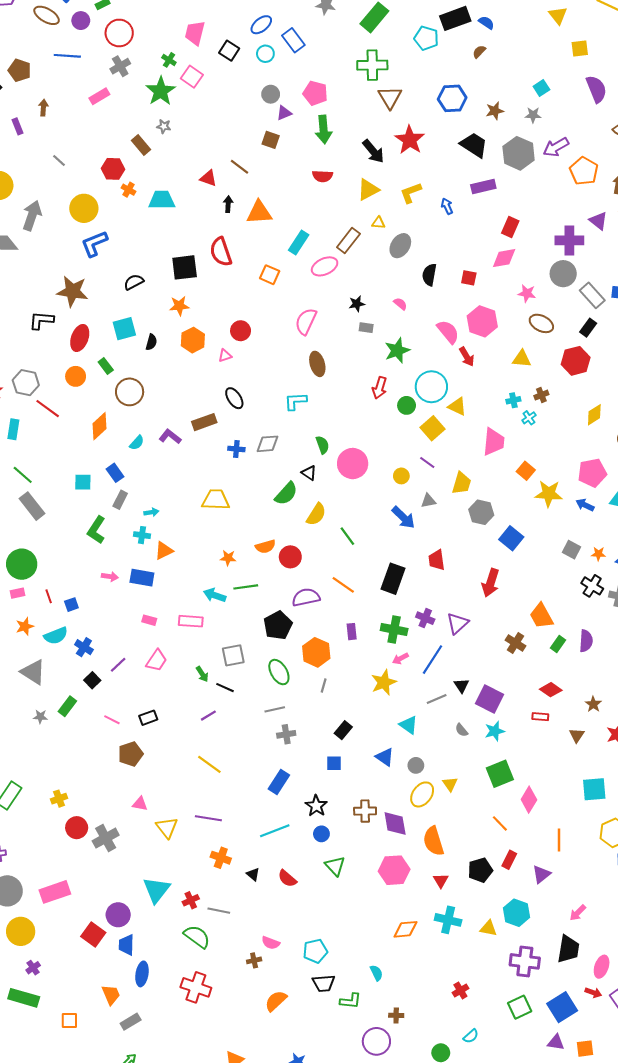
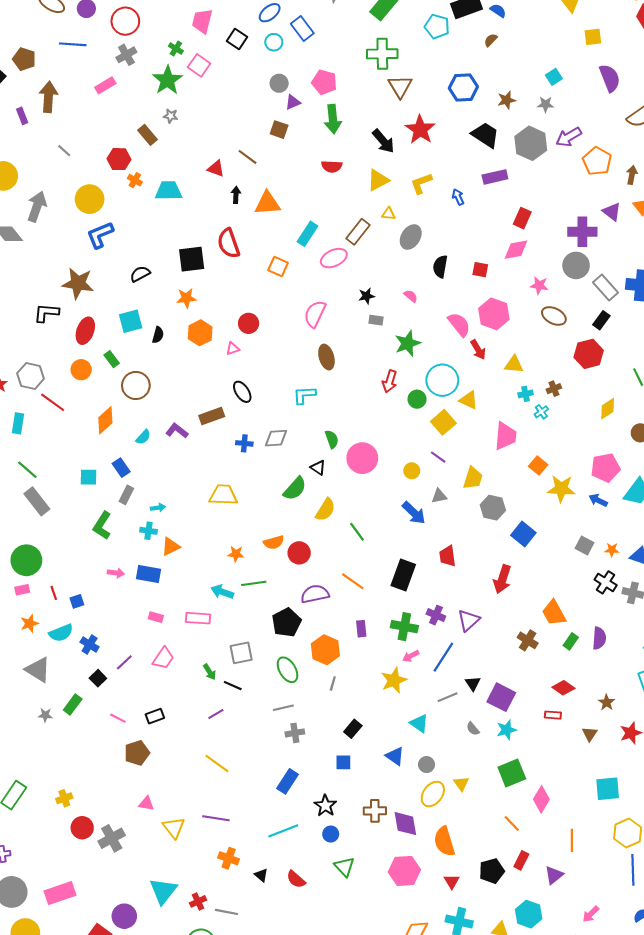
brown arrow: (43, 108) -> (48, 97), size x1.8
yellow triangle: (522, 359) -> (514, 364), moved

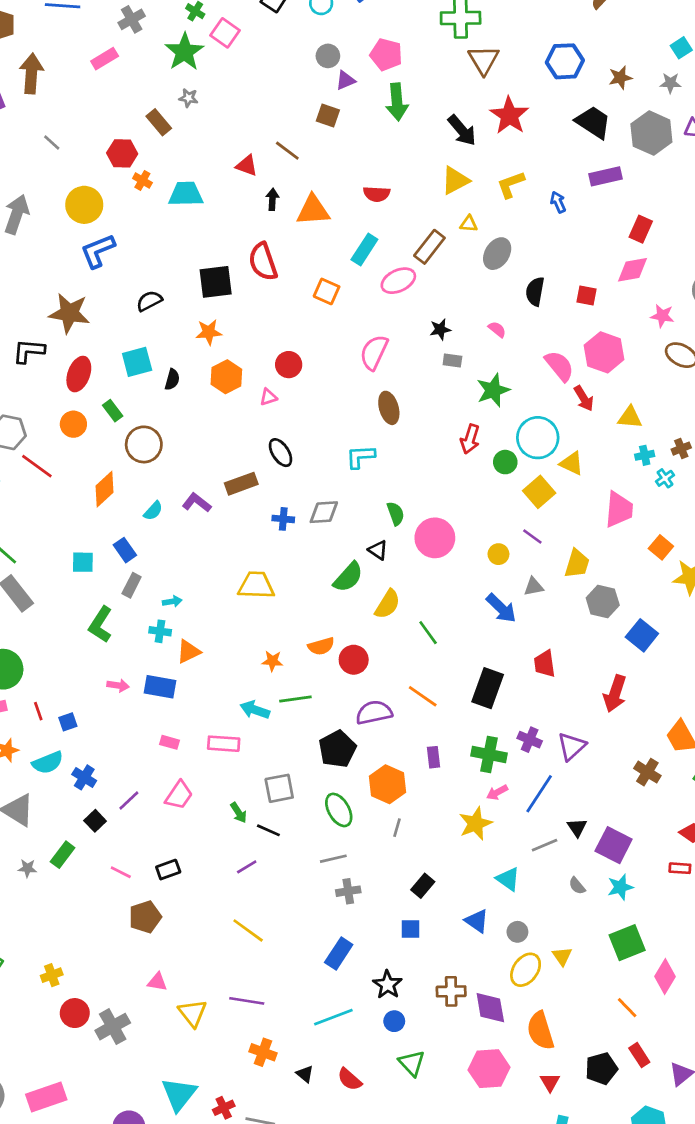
red semicircle: (332, 166) -> (377, 194), moved
red rectangle: (521, 860) -> (639, 1055), turned -60

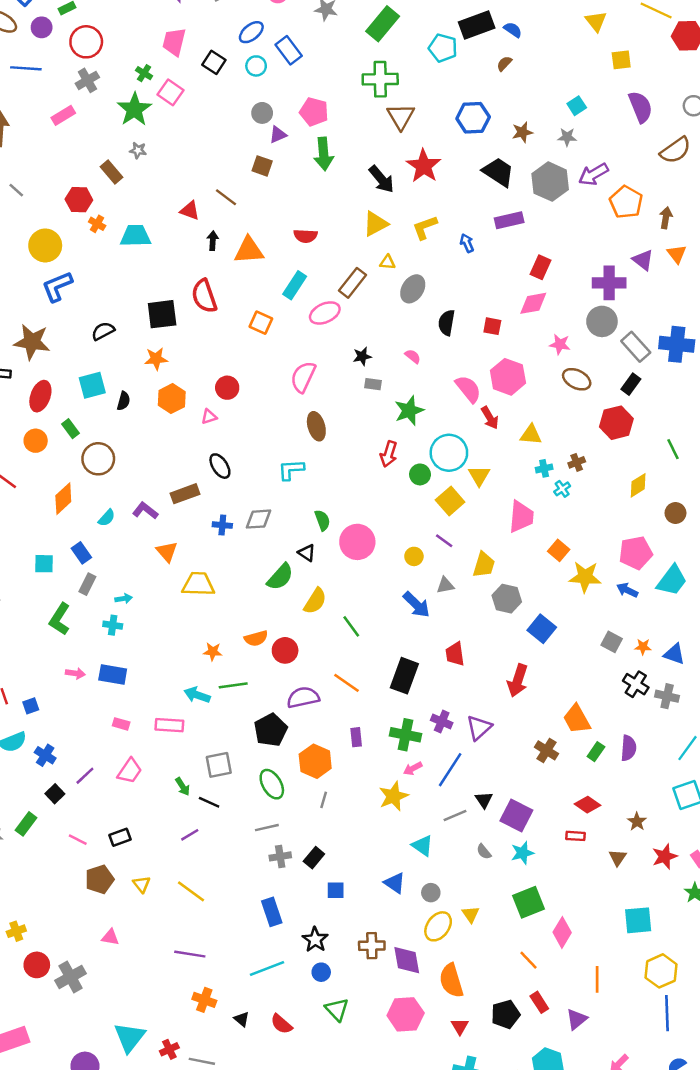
yellow triangle: (572, 463) -> (479, 476), turned 35
orange triangle: (188, 652) -> (167, 552), moved, turned -45
black rectangle: (423, 886) -> (314, 858), moved
blue rectangle: (339, 953) -> (272, 912), turned -52
yellow triangle: (193, 1013) -> (142, 884), moved, size x0.7

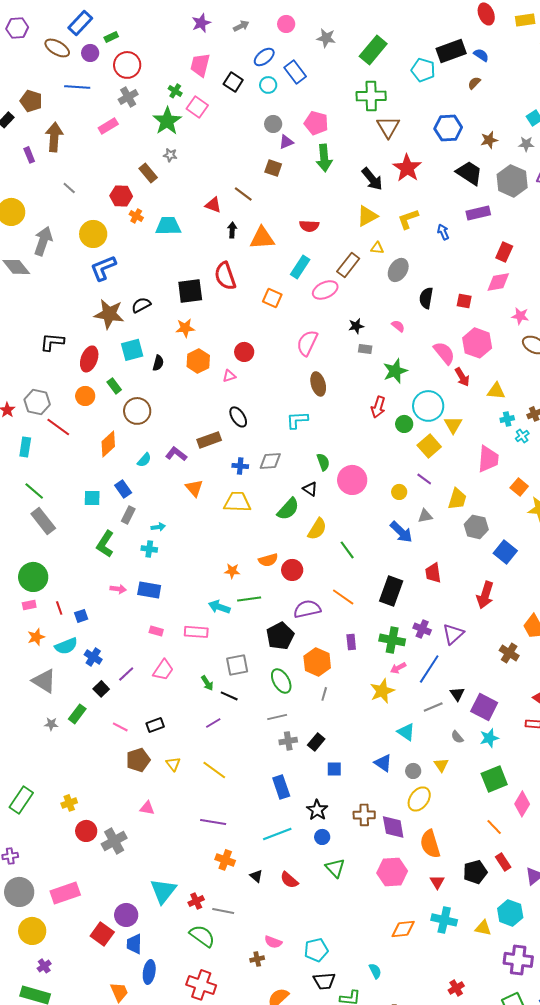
brown star: (32, 342) -> (109, 314), moved
yellow trapezoid: (198, 584) -> (237, 502), moved
yellow triangle: (471, 914) -> (441, 765), moved

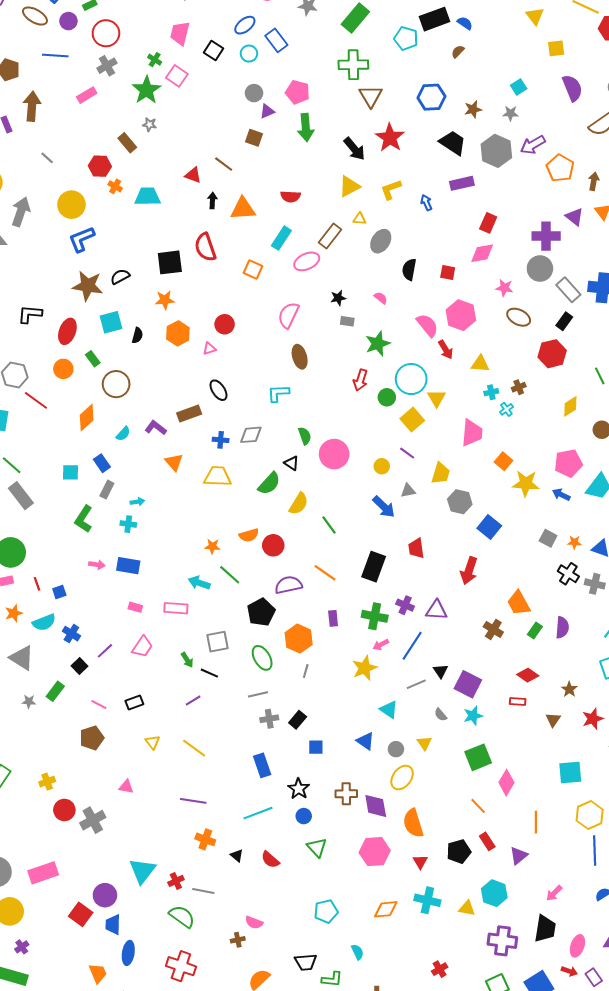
green line: (249, 599) -> (230, 575), turned 50
purple triangle: (453, 634) -> (437, 610), turned 45
brown pentagon: (138, 760) -> (92, 738), moved
cyan pentagon: (316, 950) -> (326, 911), moved

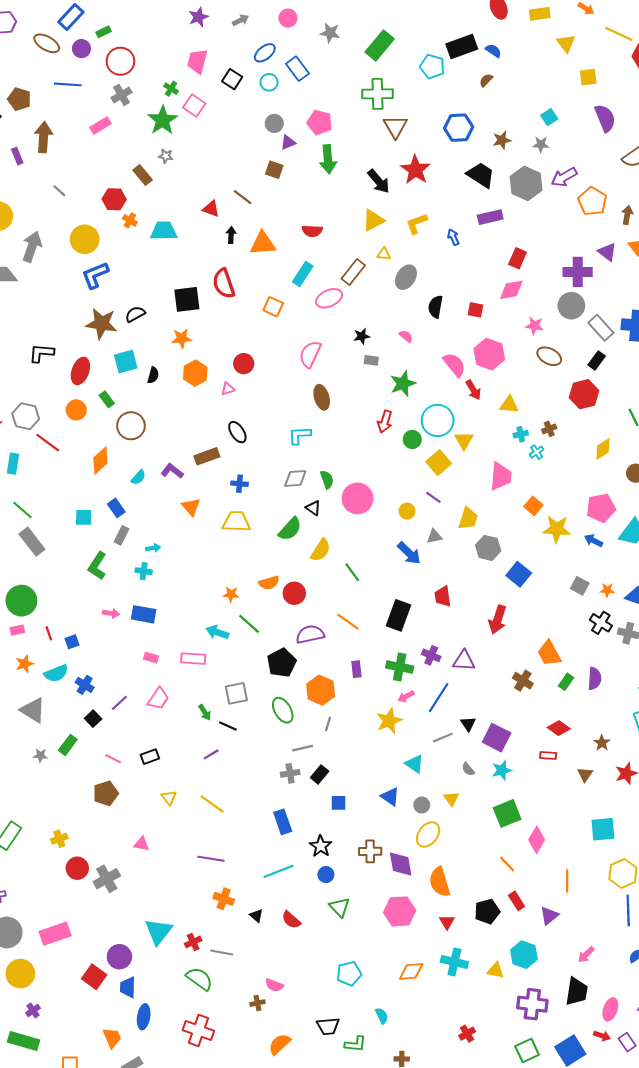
gray diamond: (251, 435) -> (295, 478), moved
gray line: (258, 694) -> (303, 748), moved

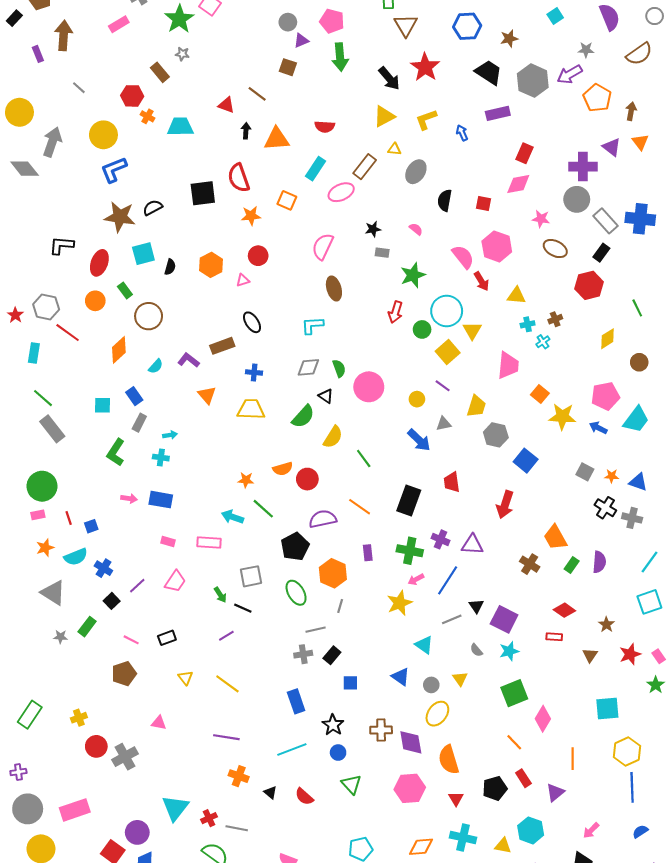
gray star: (541, 144) -> (586, 50), moved
orange star: (182, 338) -> (251, 216), moved

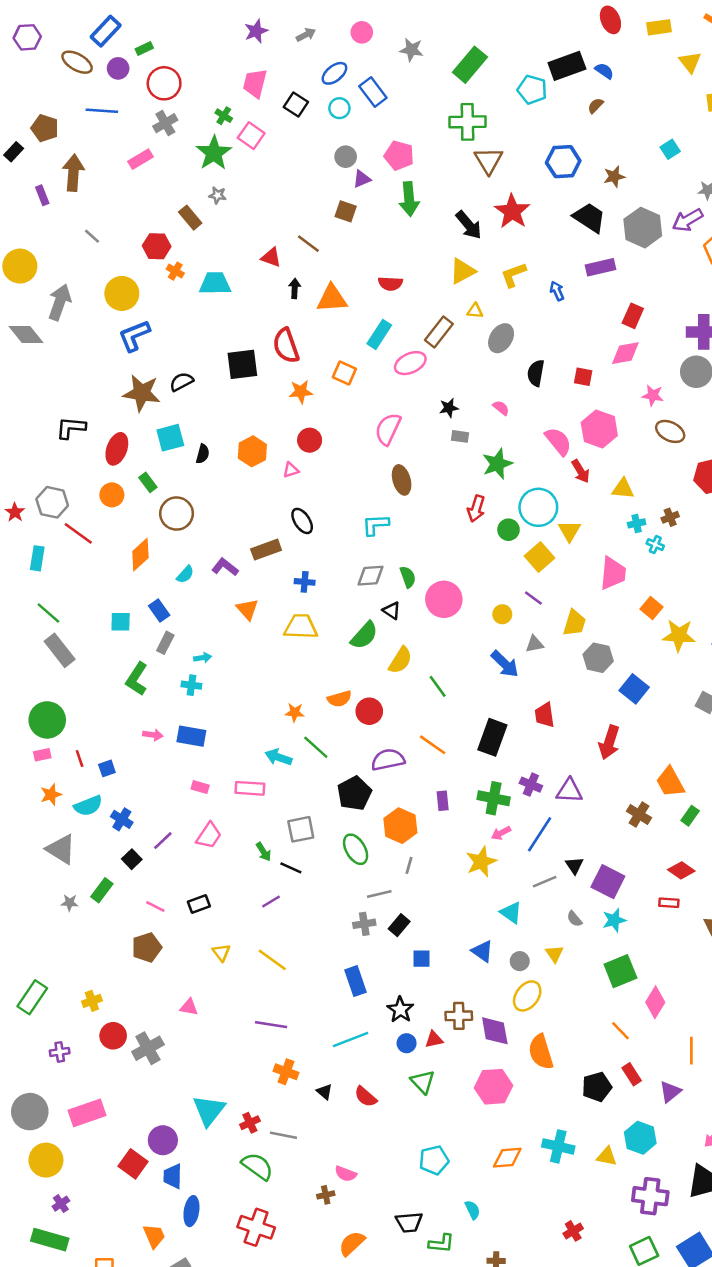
cyan cross: (543, 342) -> (655, 545), turned -32
purple cross: (18, 772) -> (60, 1052), moved
red triangle: (456, 799) -> (434, 1039), moved, turned 49

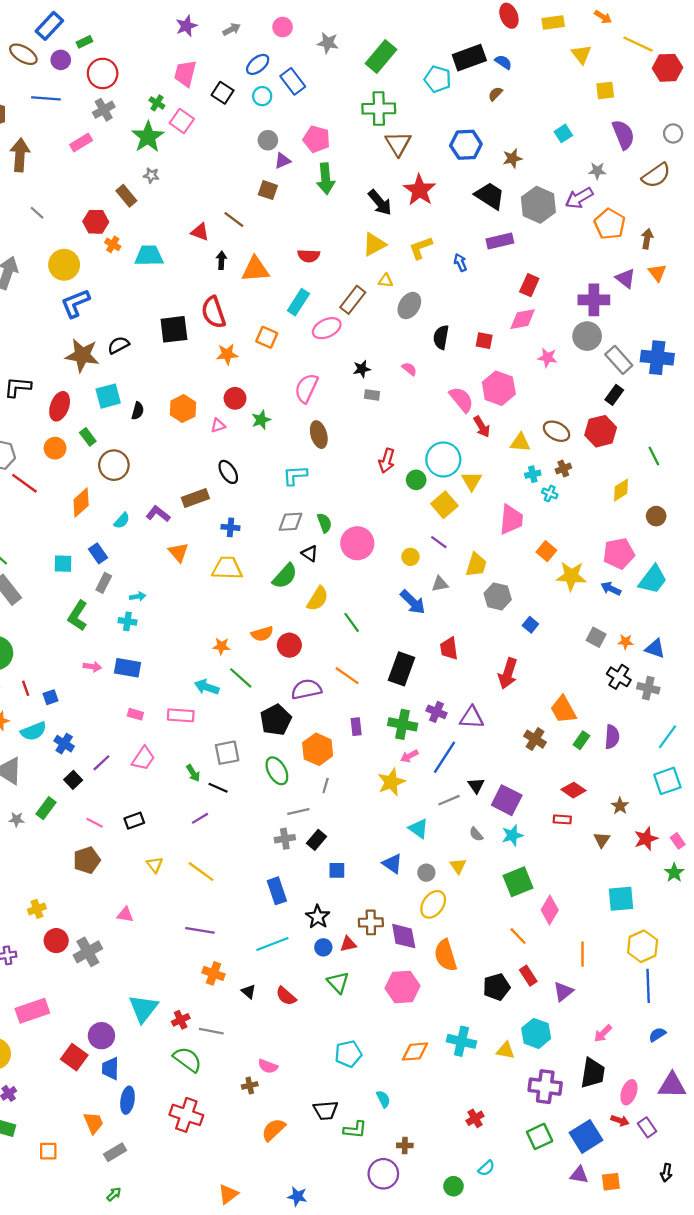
brown ellipse: (670, 431) -> (557, 431), moved
green star: (497, 464) -> (261, 420), moved, size x0.7
blue square: (634, 689) -> (530, 625), size x0.6

